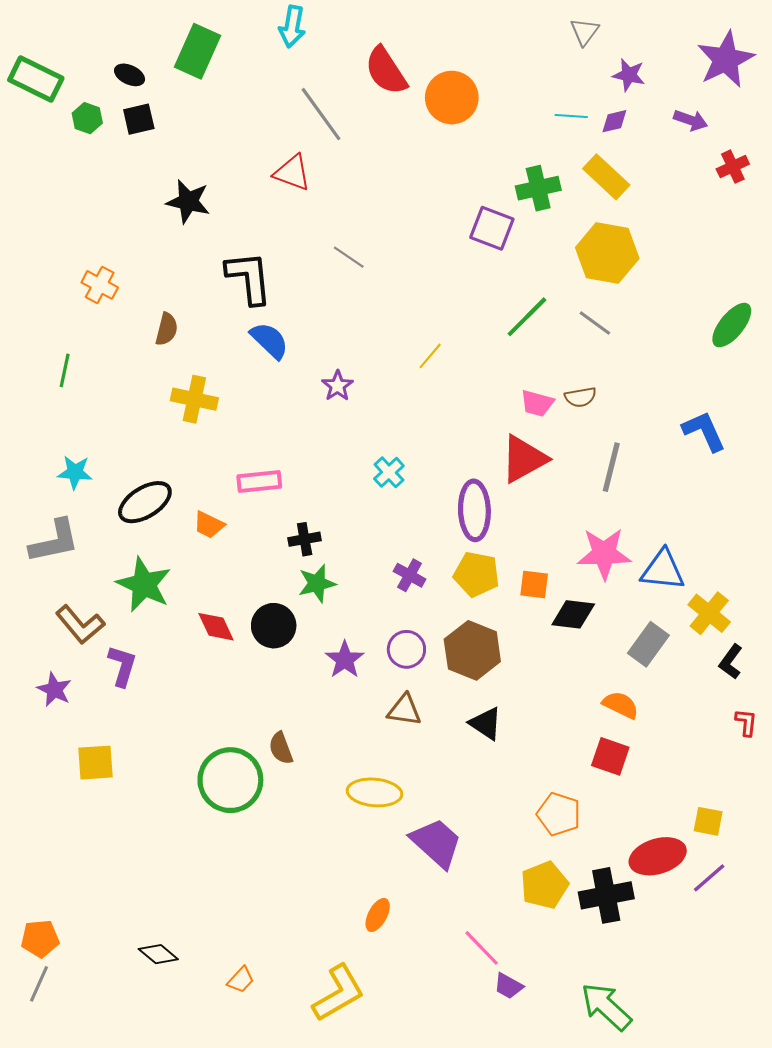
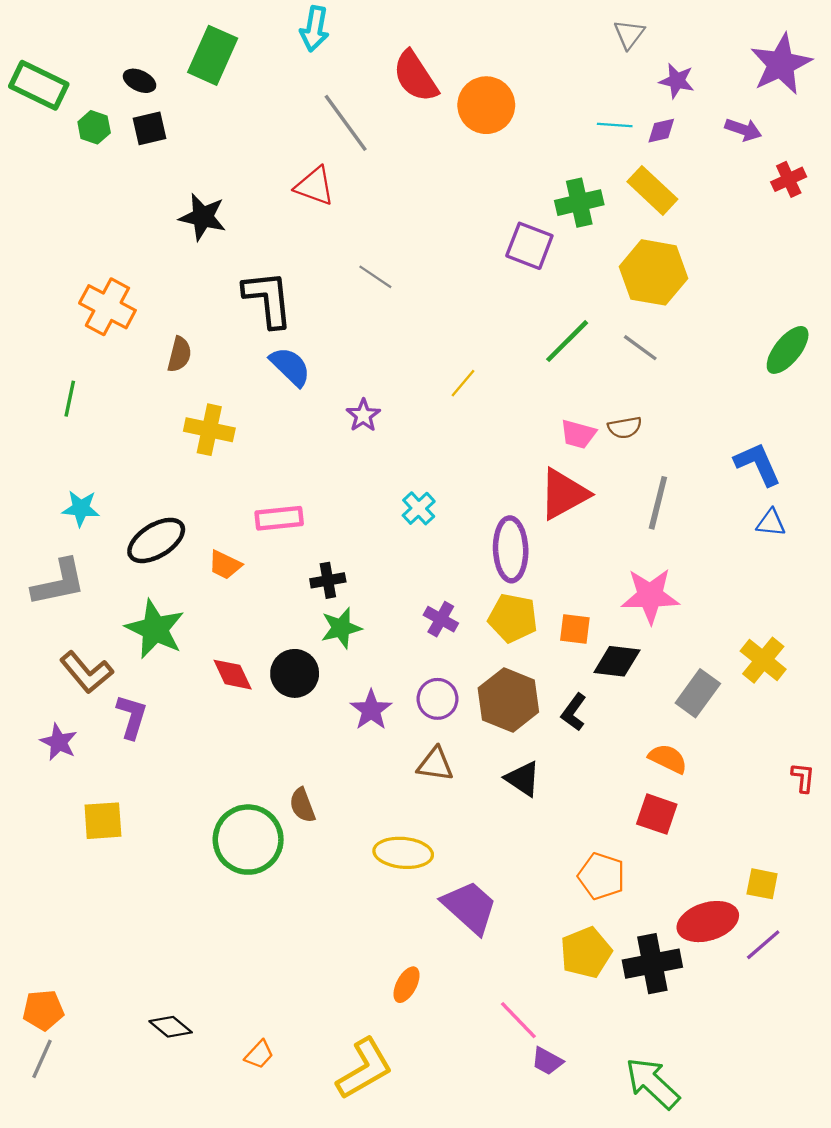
orange cross: (100, 285) -> (107, 307), size x1.4
blue triangle: (663, 570) -> (771, 523), moved, size x0.6
black L-shape: (731, 662) -> (574, 712), moved

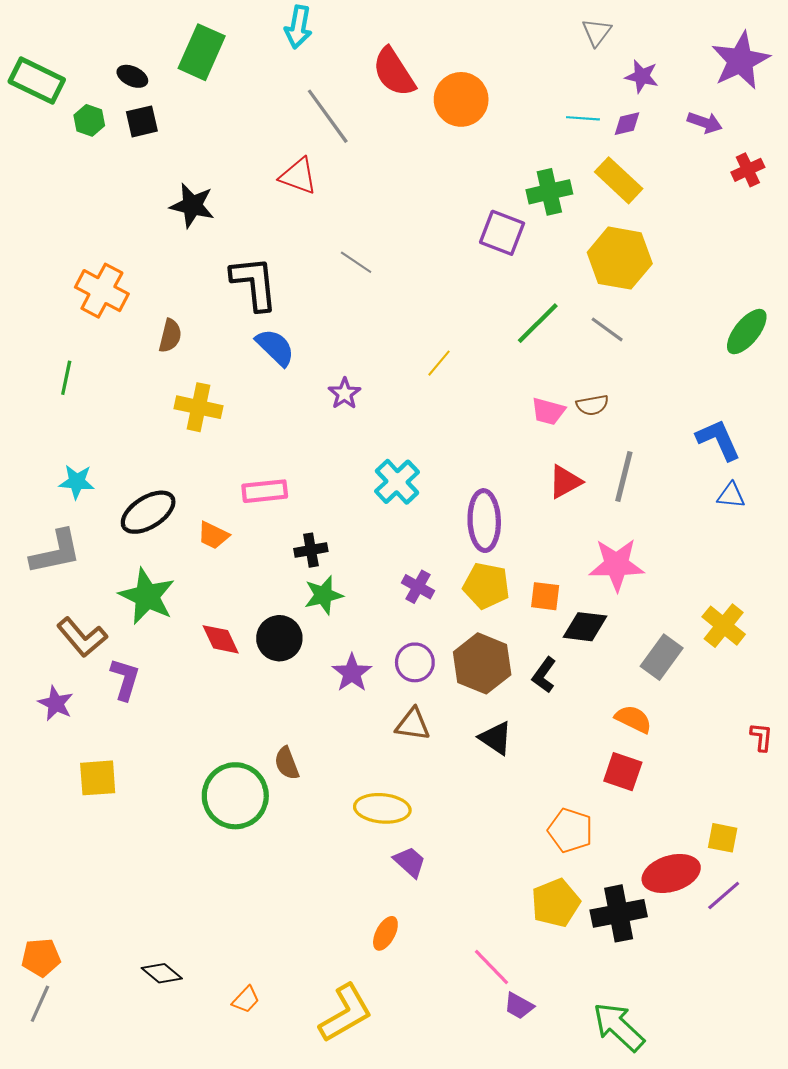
red triangle: (564, 494) -> (565, 482), moved, size x0.7
cyan cross: (419, 508) -> (397, 482), size x1.4
purple trapezoid: (470, 907) -> (410, 862), moved, size x0.6

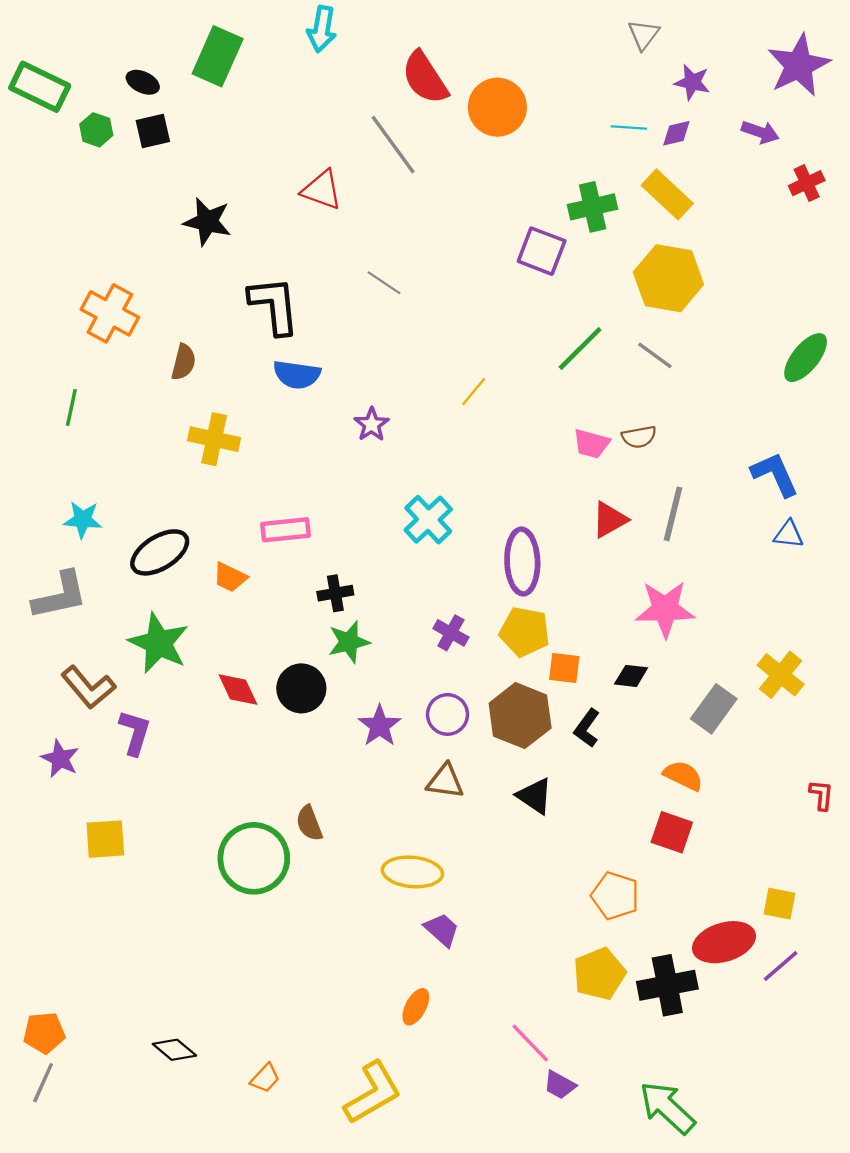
gray line: (328, 116) -> (393, 145), moved
blue semicircle: (275, 347) -> (297, 375), turned 144
orange square: (545, 596) -> (564, 668), moved
black diamond: (585, 627) -> (631, 676), size x0.7

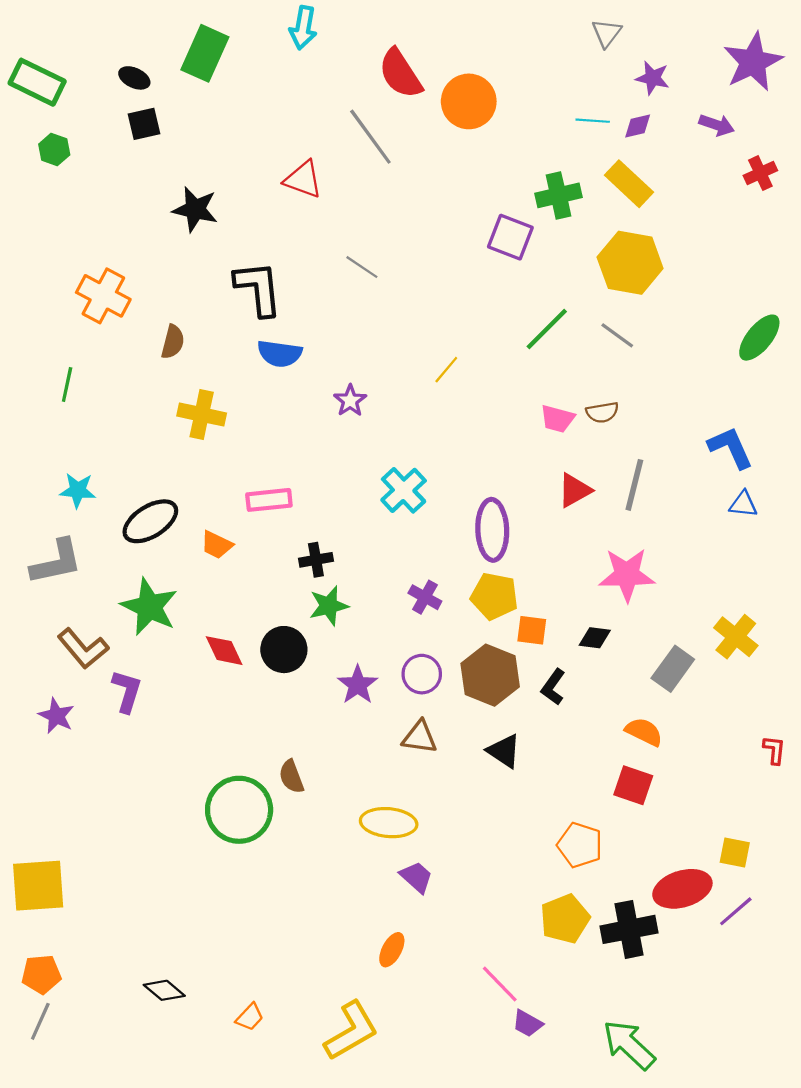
green hexagon: (96, 130) -> (54, 150), moved
yellow square: (105, 839) -> (38, 886), moved, size x1.4

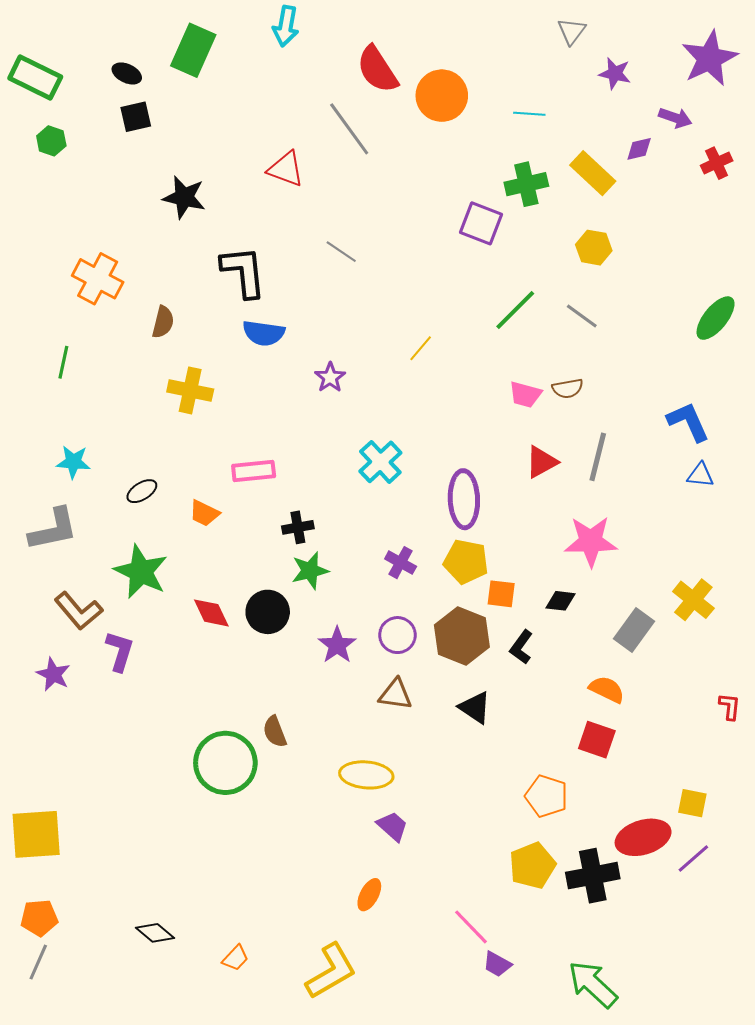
cyan line: (593, 121) -> (529, 114), moved
purple diamond: (638, 126) -> (639, 149), moved
yellow hexagon: (630, 263) -> (594, 248), size x0.6
black ellipse: (150, 521) -> (142, 491), size x0.6

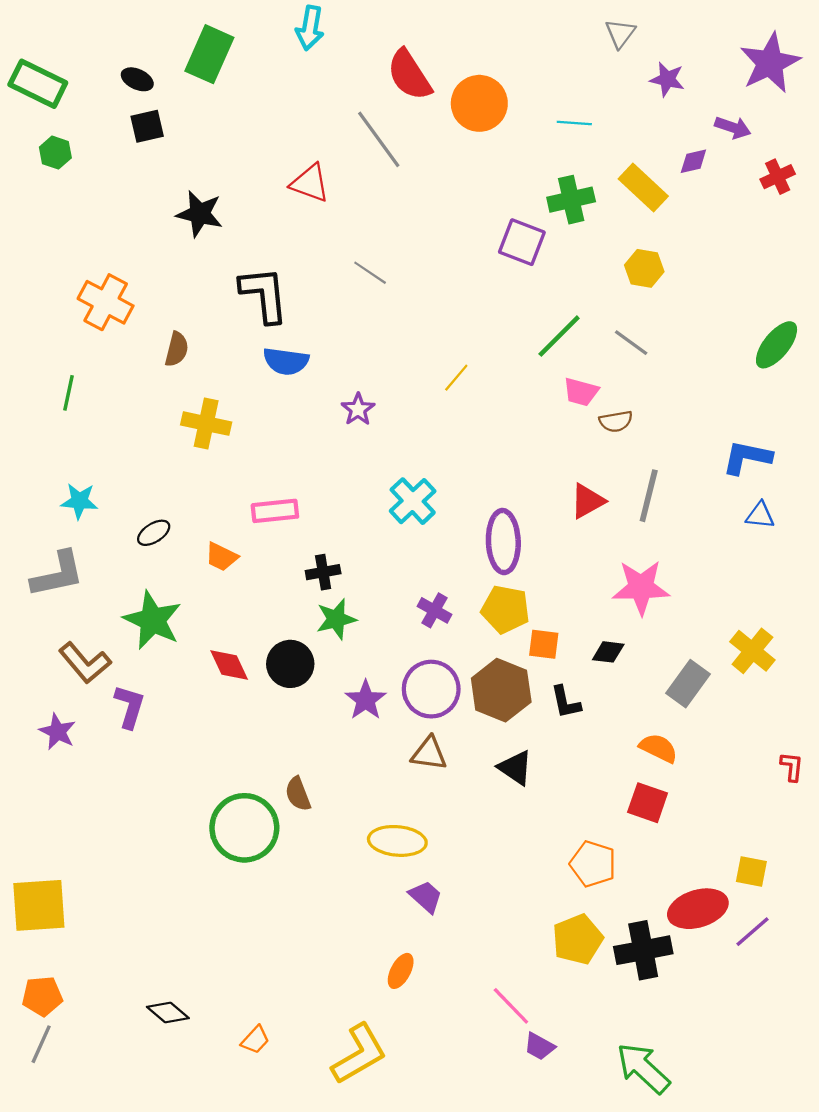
pink trapezoid: (525, 395) -> (581, 392), moved
blue L-shape: (688, 422) -> (747, 457), turned -54
purple circle: (397, 635) -> (431, 689), size x1.4
black L-shape: (521, 647) -> (566, 702), turned -48

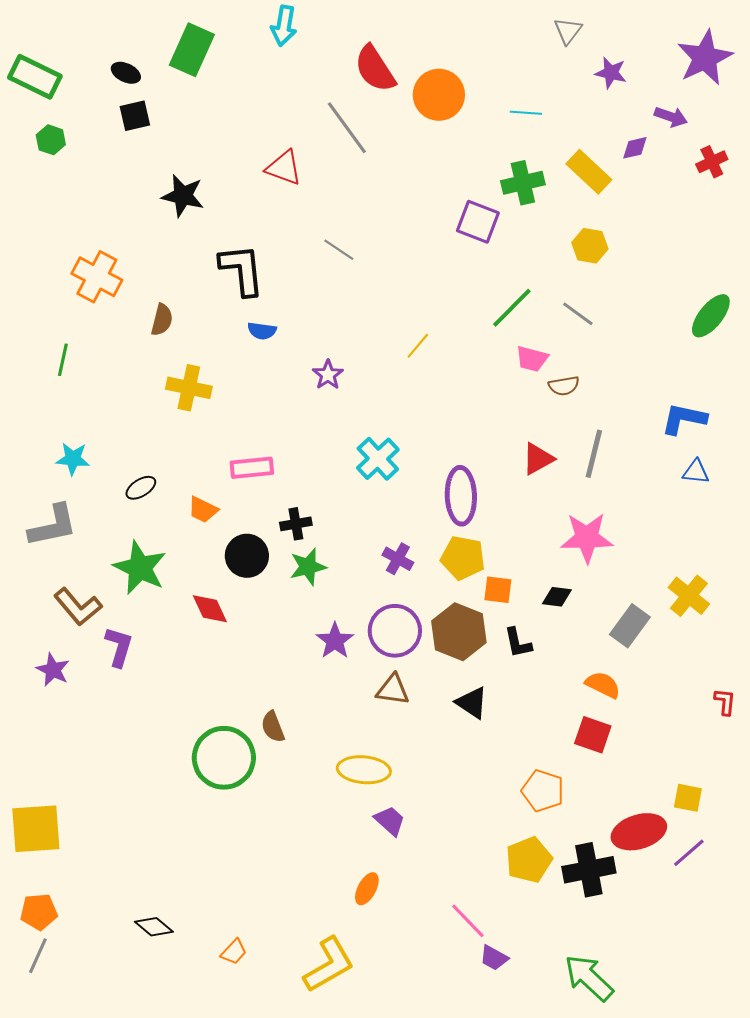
blue semicircle: (286, 361) -> (262, 331), size x0.7
black circle: (290, 664) -> (247, 556), moved

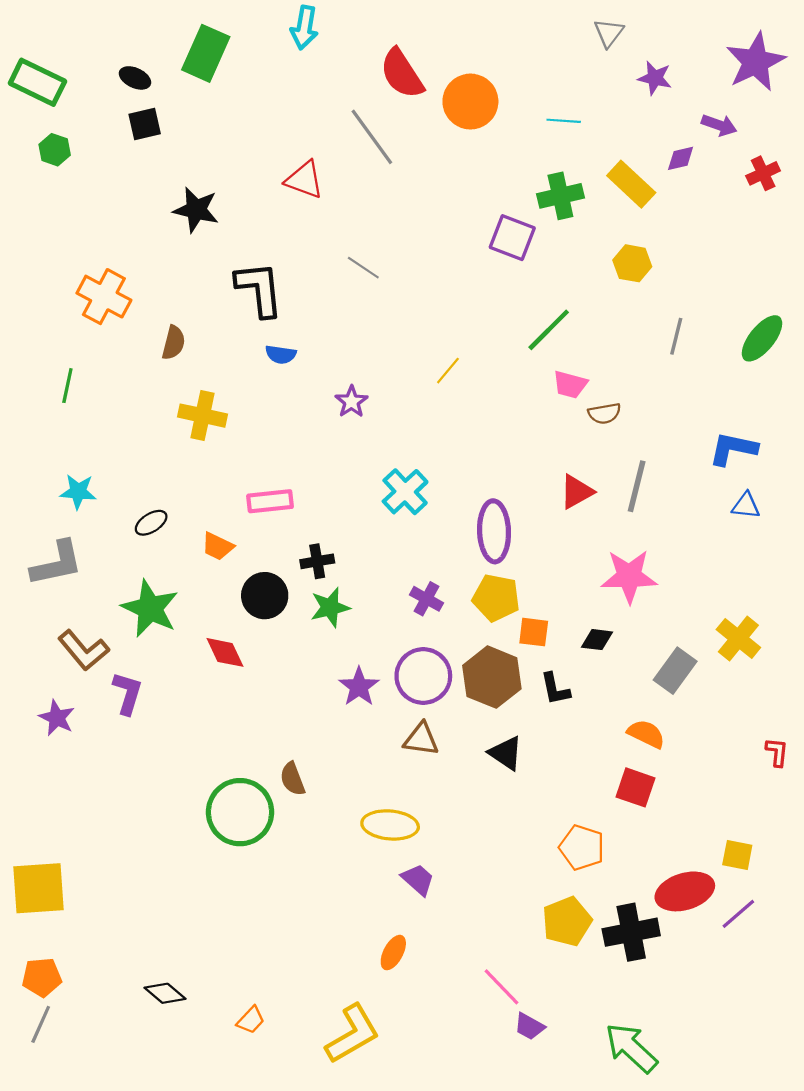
gray line: (578, 314) -> (676, 336), moved, turned 68

